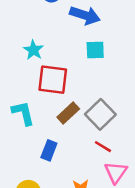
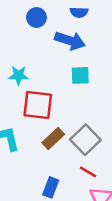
cyan star: (33, 50) -> (18, 75), turned -30
blue rectangle: (49, 150) -> (51, 187), moved

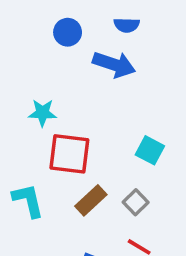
cyan square: (80, 75) -> (150, 150), moved, turned 30
gray square: (85, 140) -> (136, 202), size x0.6

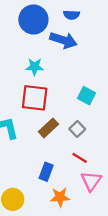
blue circle: (68, 32) -> (33, 19), size x1.6
cyan star: (42, 113) -> (35, 67), moved

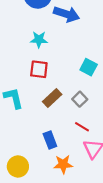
red square: (35, 98) -> (39, 69), size x0.7
blue rectangle: (46, 172) -> (50, 140), turned -42

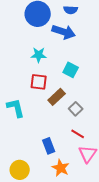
cyan square: (89, 67) -> (71, 70), moved
brown rectangle: (52, 98) -> (57, 97), moved
orange star: (63, 164) -> (61, 168), turned 30

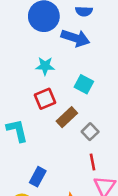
red square: (39, 82) -> (45, 99), turned -30
red line: (78, 134) -> (92, 162), turned 48
blue rectangle: (49, 146) -> (38, 177), moved, turned 49

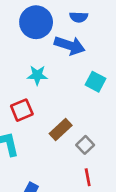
cyan square: (84, 84) -> (95, 82), moved
red square: (45, 99) -> (22, 110), moved

